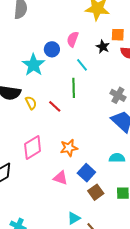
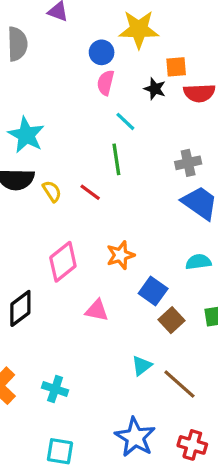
blue circle: (52, 49) -> (102, 52), moved
cyan star: (33, 65) -> (26, 135), moved
gray cross: (118, 95) -> (188, 163), turned -35
pink triangle: (60, 178) -> (97, 310), moved

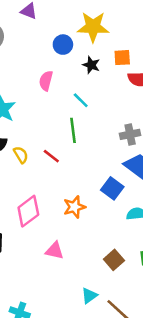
pink semicircle: (106, 83) -> (46, 81), moved
black star: (155, 89) -> (91, 65), moved
blue square: (153, 291) -> (112, 188), moved

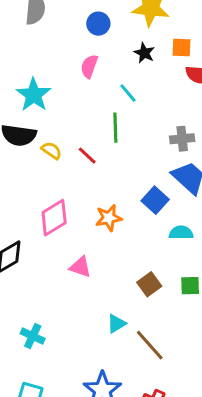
blue circle: (63, 45) -> (98, 24), moved
yellow semicircle: (21, 155) -> (51, 150), turned -30

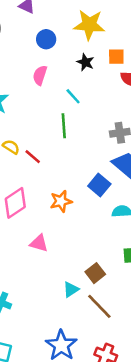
red line: (87, 156) -> (33, 157), moved
brown square: (149, 284) -> (95, 273), moved

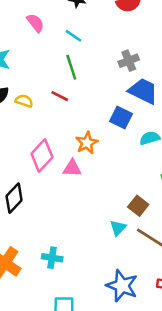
pink semicircle: (40, 75) -> (35, 23), turned 138
red line: (33, 157) -> (60, 96), moved
pink triangle: (39, 243) -> (72, 168), moved

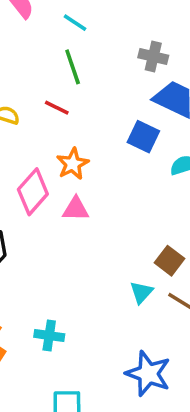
gray cross: (129, 61) -> (153, 56), turned 36
orange star: (87, 143) -> (73, 164), moved

